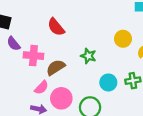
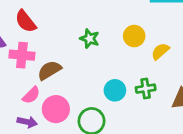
red semicircle: (56, 27) -> (26, 21), moved
green star: (88, 56) -> (90, 39), moved

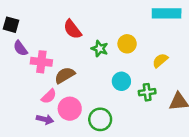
red semicircle: (26, 21) -> (72, 29), moved
yellow circle: (134, 36) -> (127, 44), moved
cyan circle: (115, 90) -> (121, 81), moved

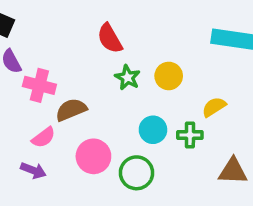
red semicircle: (72, 29) -> (110, 38), moved
green cross: (147, 92) -> (190, 135), moved
pink circle: (70, 109) -> (93, 156), moved
green circle: (100, 119) -> (136, 173), moved

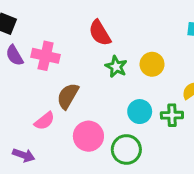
pink cross: (39, 85) -> (46, 56), moved
brown semicircle: (71, 110) -> (68, 96), turned -36
purple arrow: (33, 170) -> (24, 155), moved

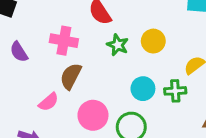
purple semicircle: (15, 55) -> (19, 52), moved
pink cross: (46, 56) -> (64, 41), moved

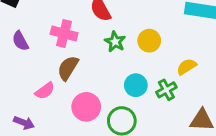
green cross: (175, 91) -> (166, 90), turned -30

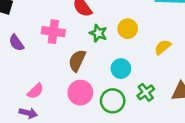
brown semicircle: (68, 68) -> (77, 61), moved
green cross: (166, 90) -> (146, 92), moved
pink semicircle: (45, 91) -> (35, 91), moved

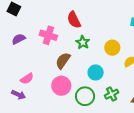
yellow circle: (128, 29) -> (112, 48), moved
purple semicircle: (16, 43) -> (19, 39), turned 88

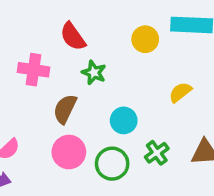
yellow circle: (112, 48) -> (145, 39), moved

